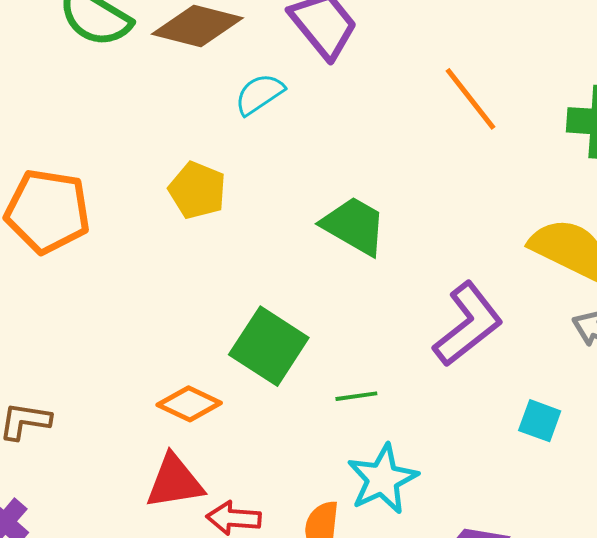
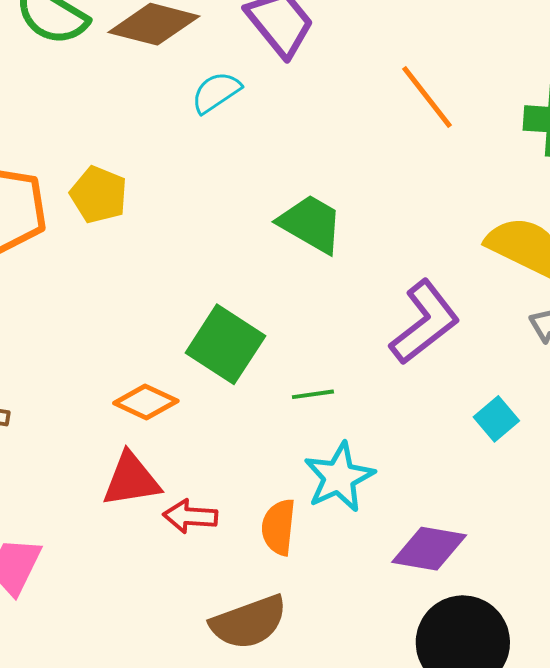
yellow pentagon: (197, 190) -> (99, 195), moved
cyan square: (540, 421) -> (496, 419), turned 30

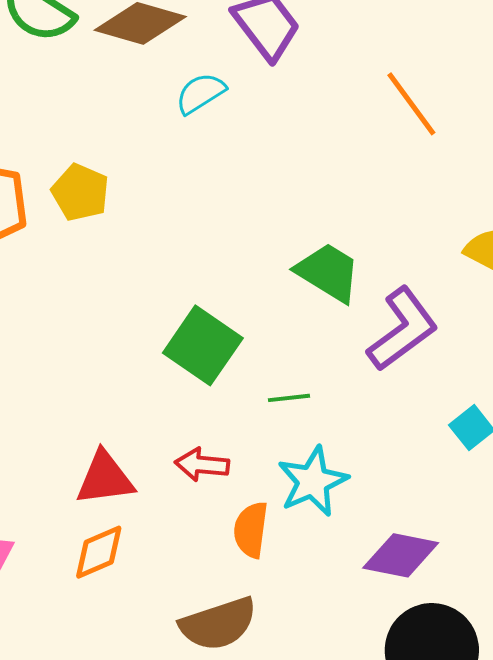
green trapezoid: (311, 224) -> (328, 272), moved
orange diamond: (146, 402) -> (99, 552), moved, turned -50
red arrow: (190, 516) -> (202, 465), moved

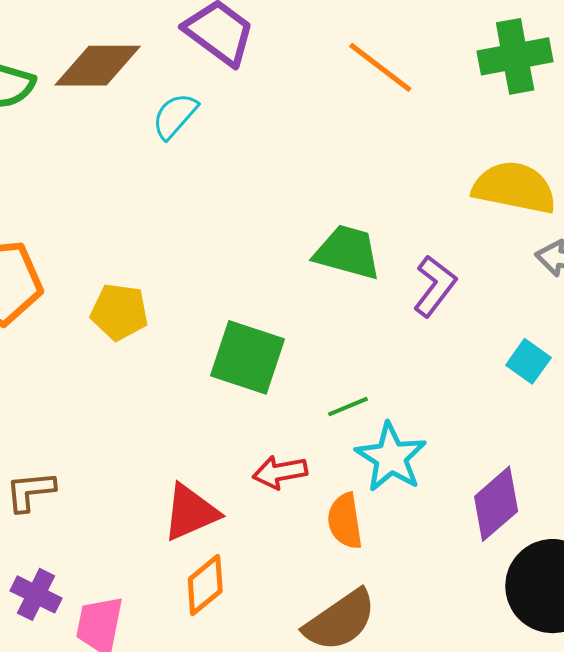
yellow pentagon: (80, 192) -> (119, 312), moved
purple L-shape: (403, 329) -> (435, 286), size x0.7
green line: (289, 398) -> (348, 407), moved
purple diamond: (401, 555) -> (496, 504), turned -36

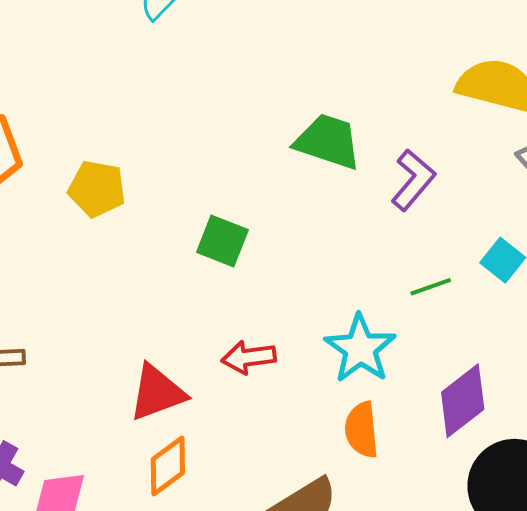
green square: (248, 357) -> (222, 241), size x0.7
green line: (348, 407) -> (431, 287), moved
orange semicircle: (345, 521) -> (362, 430), moved

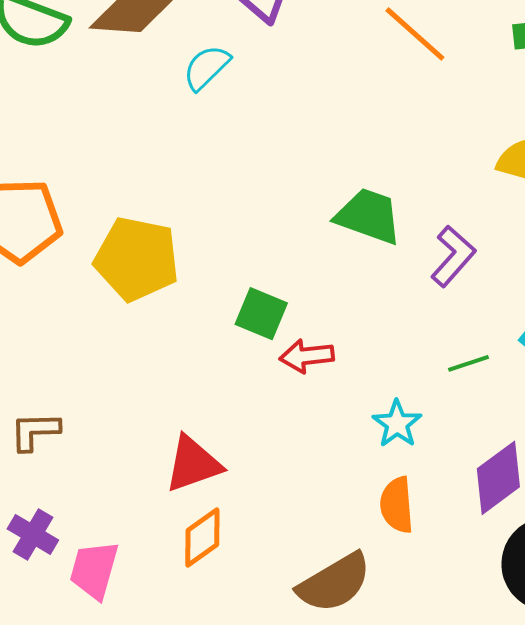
yellow pentagon: (97, 189) -> (137, 259), size x1.5
cyan star: (360, 349) -> (397, 424), size x0.7
red arrow: (249, 357) -> (307, 356), moved

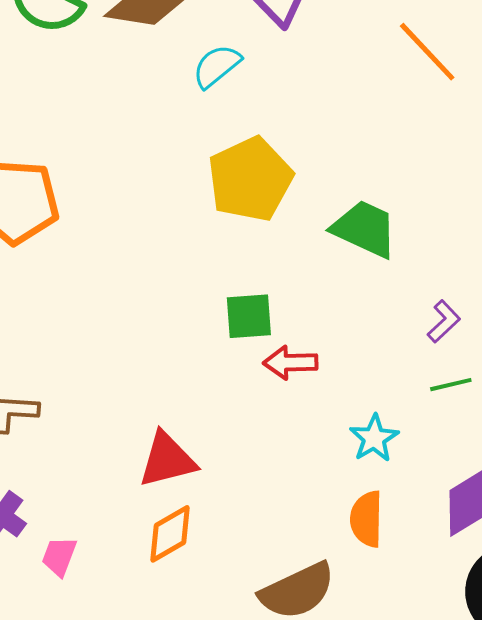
purple L-shape: (453, 256) -> (444, 321), moved, size x0.7
yellow pentagon: (137, 259) -> (250, 179), moved, turned 30
green square: (261, 314) -> (249, 316), turned -32
pink trapezoid: (94, 570) -> (59, 556), size x0.7

